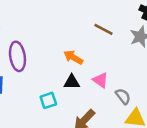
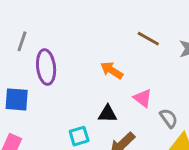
black triangle: (72, 82) -> (108, 114), moved
cyan square: (48, 100) -> (79, 136), moved

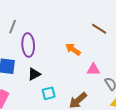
pink triangle: (143, 98) -> (93, 69), turned -40
black triangle: (108, 114) -> (34, 74), moved, turned -32

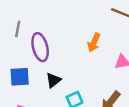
orange arrow: (73, 49) -> (94, 43), turned -91

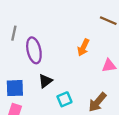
blue square: (20, 77) -> (15, 88), moved

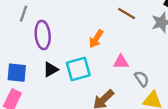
cyan square: (64, 99) -> (78, 69), moved, size x1.5

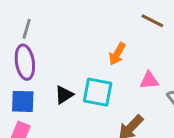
purple ellipse: (43, 35) -> (25, 62), moved
cyan square: (78, 69) -> (98, 92), turned 30

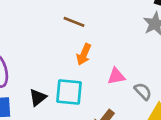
brown line: (152, 21) -> (74, 22), moved

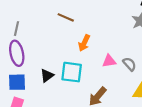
brown line: (74, 22) -> (66, 17), moved
gray semicircle: (143, 91) -> (129, 64), moved

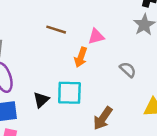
pink triangle: (109, 61) -> (96, 36), moved
gray semicircle: (129, 64) -> (128, 70), moved

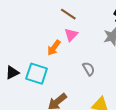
brown line: (56, 30) -> (68, 14), moved
pink triangle: (96, 36) -> (71, 35), turned -48

